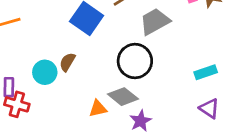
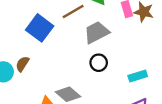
black circle: (135, 61) -> (99, 63), moved, size x0.6

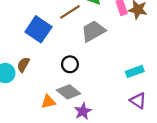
black circle: (99, 63) -> (70, 64), moved

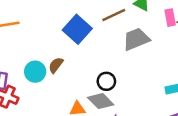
black circle: (70, 64) -> (106, 81), moved

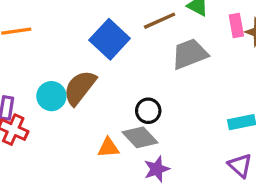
brown semicircle: (56, 65) -> (80, 88), size x1.6

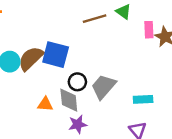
blue square: (110, 39) -> (56, 55), moved, turned -36
gray trapezoid: (190, 54) -> (103, 87), moved, turned -36
gray diamond: (140, 137) -> (69, 100), turned 30

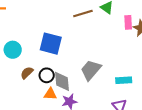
brown semicircle: (31, 58) -> (27, 73), moved, size x0.6
black circle: (77, 82) -> (47, 75), moved
orange triangle: (45, 104) -> (50, 94), moved

